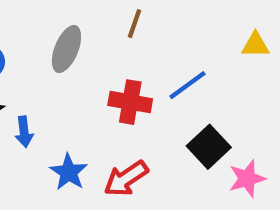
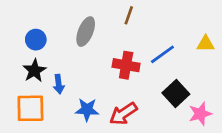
yellow triangle: (255, 45) -> (206, 44), moved
blue star: (69, 172) -> (87, 110), turned -30

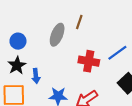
brown line: (129, 15) -> (79, 22), moved

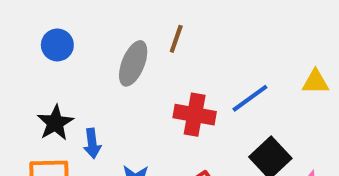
blue circle: (18, 41) -> (57, 45), moved

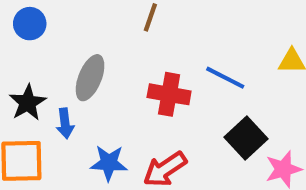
gray ellipse: (133, 63) -> (90, 78), moved
blue line: (250, 98) -> (225, 78), turned 63

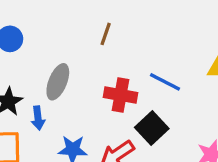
black square: (246, 138) -> (152, 128), moved

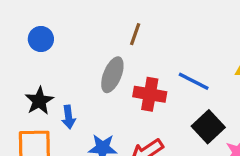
gray ellipse: (58, 82) -> (112, 75), moved
black square: (152, 128) -> (208, 127), moved

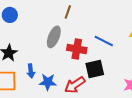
blue arrow: (69, 117) -> (31, 71), moved
black square: (208, 127) -> (95, 69), moved, turned 30

